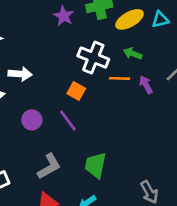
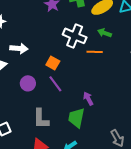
purple arrow: (146, 85) -> (88, 99), moved
orange square: (76, 91) -> (53, 63), moved
gray L-shape: (49, 166) -> (41, 119), turned 120

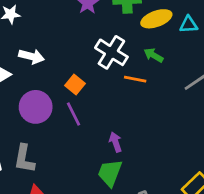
purple circle: (28, 83) -> (36, 107), size x1.5
green trapezoid: (76, 118) -> (110, 173), moved
gray L-shape: (41, 119) -> (24, 159), moved

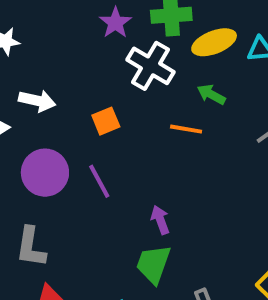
white cross: (111, 52) -> (151, 66), moved
orange square: (75, 85) -> (106, 121), moved, turned 30

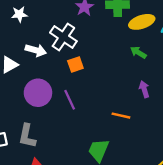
white cross: (151, 66) -> (63, 37), moved
orange line: (186, 129) -> (121, 116), moved
purple arrow: (160, 220) -> (144, 89), moved

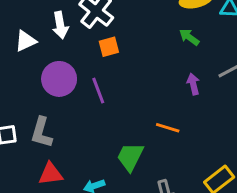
white arrow: (36, 50) -> (60, 25), turned 60
orange line: (121, 116) -> (168, 128), moved

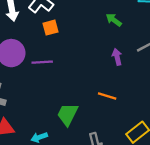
purple line: (98, 91) -> (42, 62), turned -72
orange line: (168, 128) -> (107, 96), moved

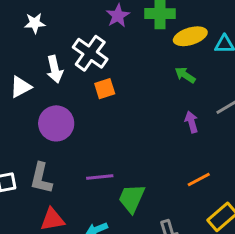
purple line: (42, 62) -> (100, 177), moved
orange line: (107, 96) -> (199, 180), moved, turned -42

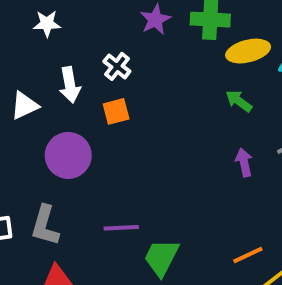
white cross: (90, 53) -> (117, 66), size x0.6
orange square: (105, 89) -> (116, 111), moved
orange line: (199, 180) -> (248, 255), moved

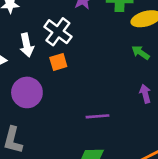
white cross: (117, 66) -> (58, 32), size x1.5
purple line: (121, 228) -> (97, 116), moved

